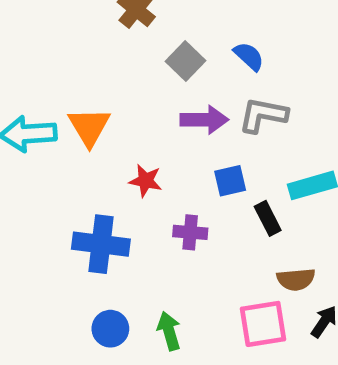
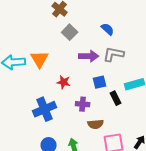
gray square: (186, 61) -> (70, 32), moved
blue cross: (101, 244) -> (45, 109), turned -30
brown semicircle: (296, 279) -> (96, 124), moved

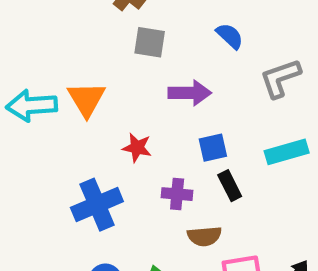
gray square: (70, 32) -> (150, 42), turned -35
gray L-shape: (114, 54) -> (280, 78), moved, turned -30
black rectangle: (116, 98) -> (230, 186), moved

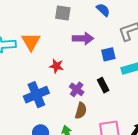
blue square: (213, 148) -> (108, 54), moved
purple cross: (177, 194) -> (77, 89), turned 32
brown semicircle: (204, 236) -> (81, 111), moved, turned -70

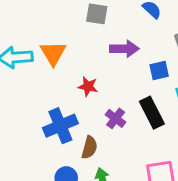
black rectangle: (103, 85) -> (152, 113), size x1.5
brown semicircle: (81, 111) -> (89, 147), moved

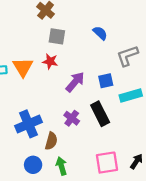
purple arrow: (124, 49) -> (75, 82), moved, turned -50
red star: (88, 86) -> (50, 61), moved

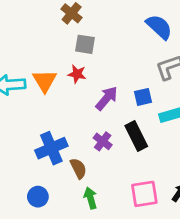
blue semicircle: (100, 33) -> (159, 27), moved, size x1.5
brown semicircle: (51, 141) -> (78, 168), turned -42
blue circle: (33, 165) -> (38, 197), moved

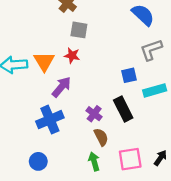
purple arrow: (107, 98) -> (62, 87), moved
brown semicircle: (78, 168) -> (101, 137), moved
green arrow: (90, 198) -> (94, 161), moved

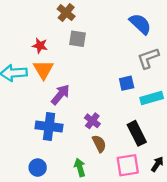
red star: (72, 56) -> (40, 46), moved
black rectangle: (123, 109) -> (137, 133), moved
blue cross: (50, 120) -> (49, 127), turned 30
green arrow: (94, 161) -> (80, 168), moved

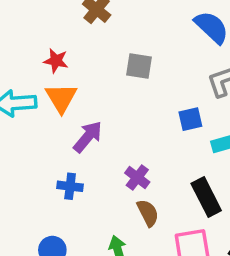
gray square: (78, 39) -> (139, 66), moved
blue cross: (49, 127) -> (70, 186), size x0.6

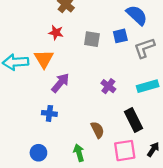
red star: (56, 61) -> (56, 33), moved
blue square: (190, 119) -> (120, 36), moved
purple cross: (137, 177) -> (108, 86), moved

